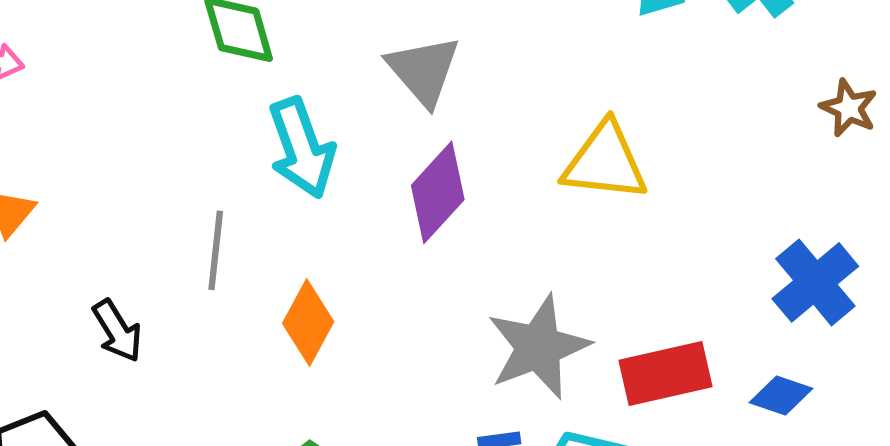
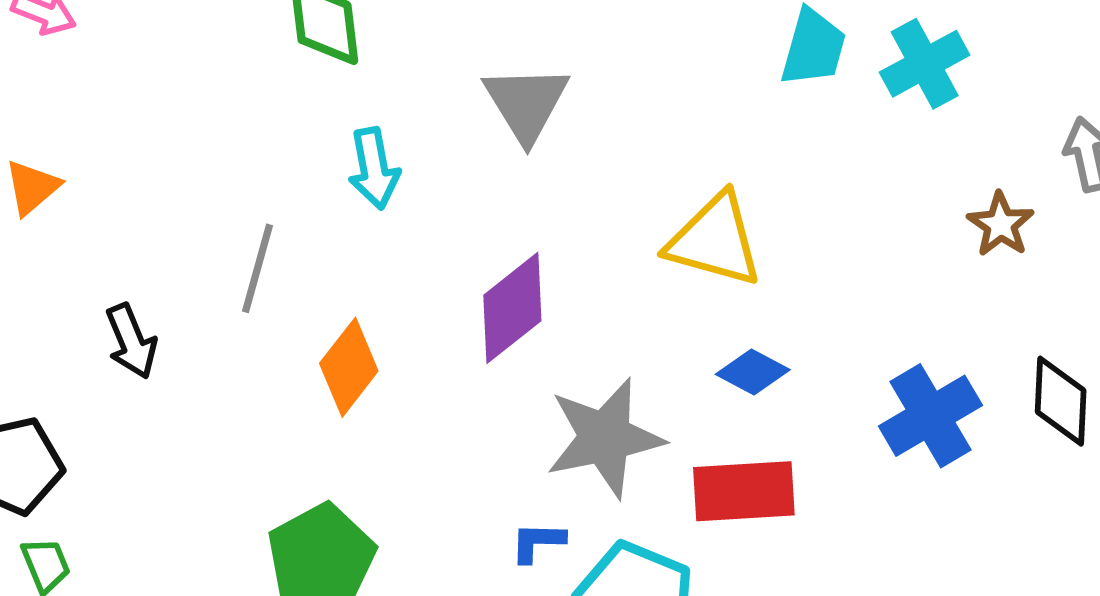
cyan arrow: (302, 148) -> (374, 168), size x0.7
purple diamond: (438, 192) -> (512, 308), moved
blue diamond: (781, 396) -> (753, 372), moved

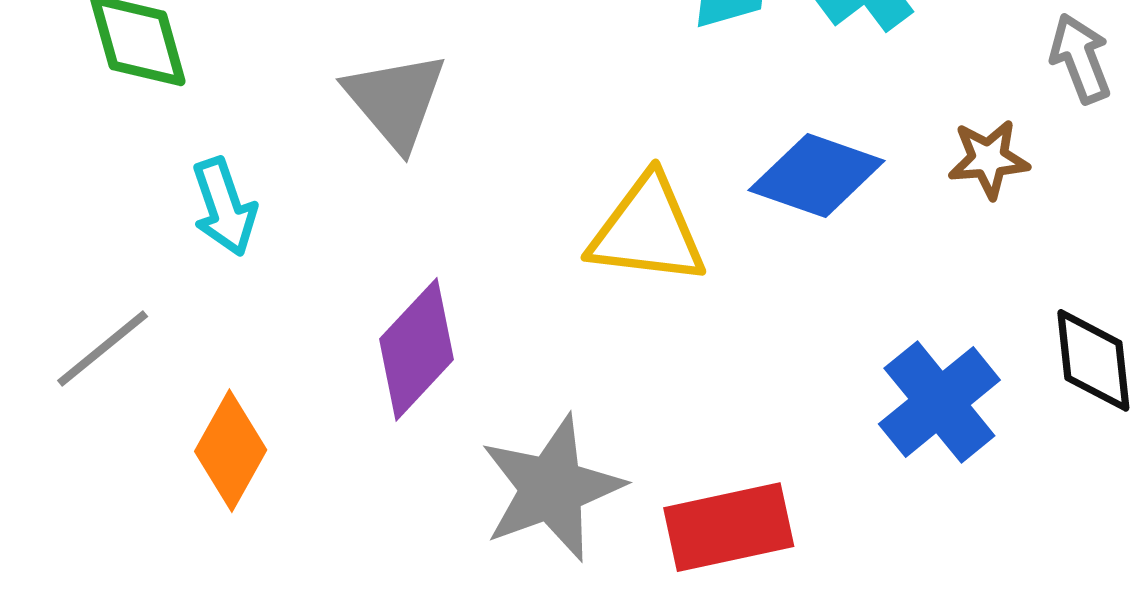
brown star: (1001, 224) -> (989, 159), turned -30
gray line: (258, 268) -> (103, 349), turned 44
blue diamond: (753, 372) -> (817, 176), moved, size x1.5

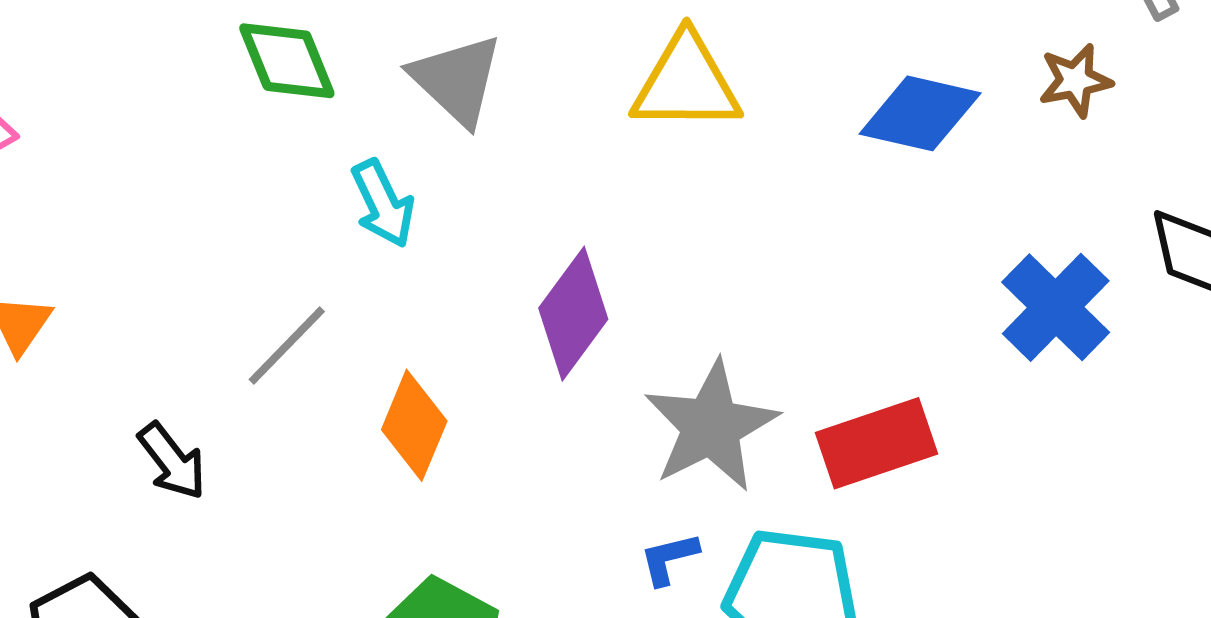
gray triangle: (396, 100) -> (457, 80), moved
yellow triangle: (647, 231) -> (686, 83), moved

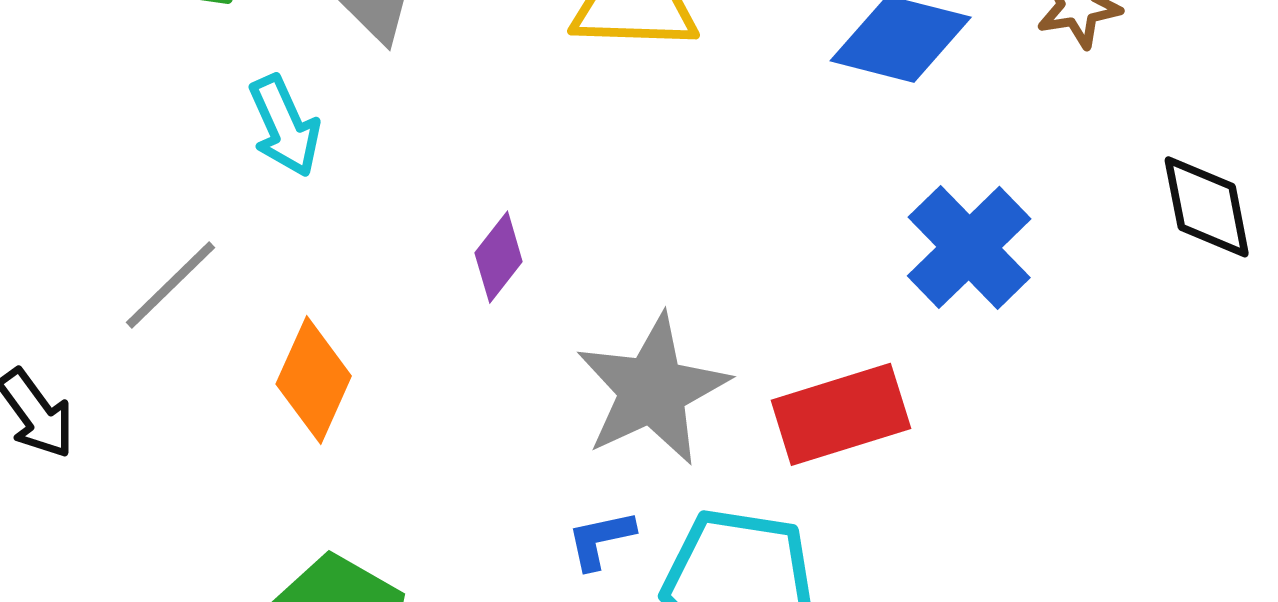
blue cross: (1056, 307) -> (969, 247), moved
purple diamond: (573, 314) -> (499, 257), size x0.6

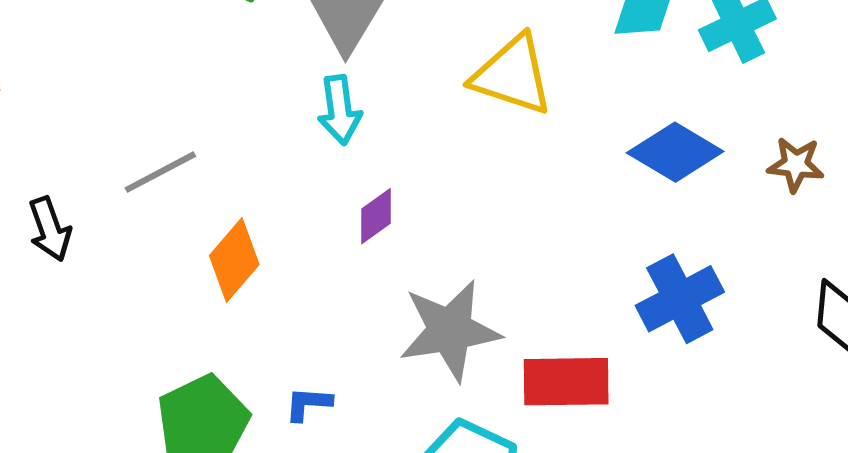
cyan arrow: (285, 126) -> (340, 110), moved
blue L-shape: (601, 540) -> (308, 404), moved

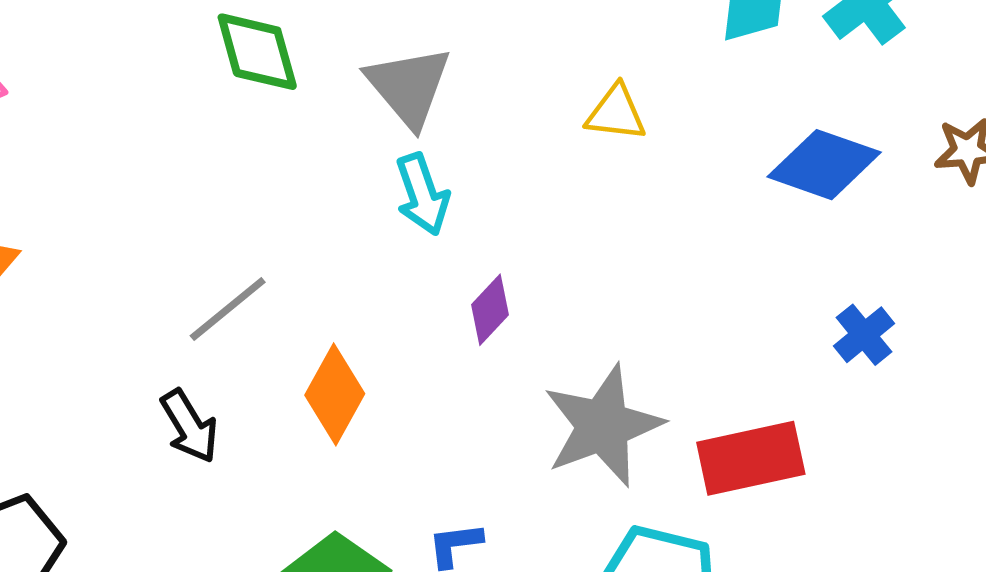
yellow triangle: (512, 75) -> (616, 113), size x0.6
black arrow: (50, 229) -> (189, 426), moved
blue cross: (680, 299) -> (864, 335), size x0.6

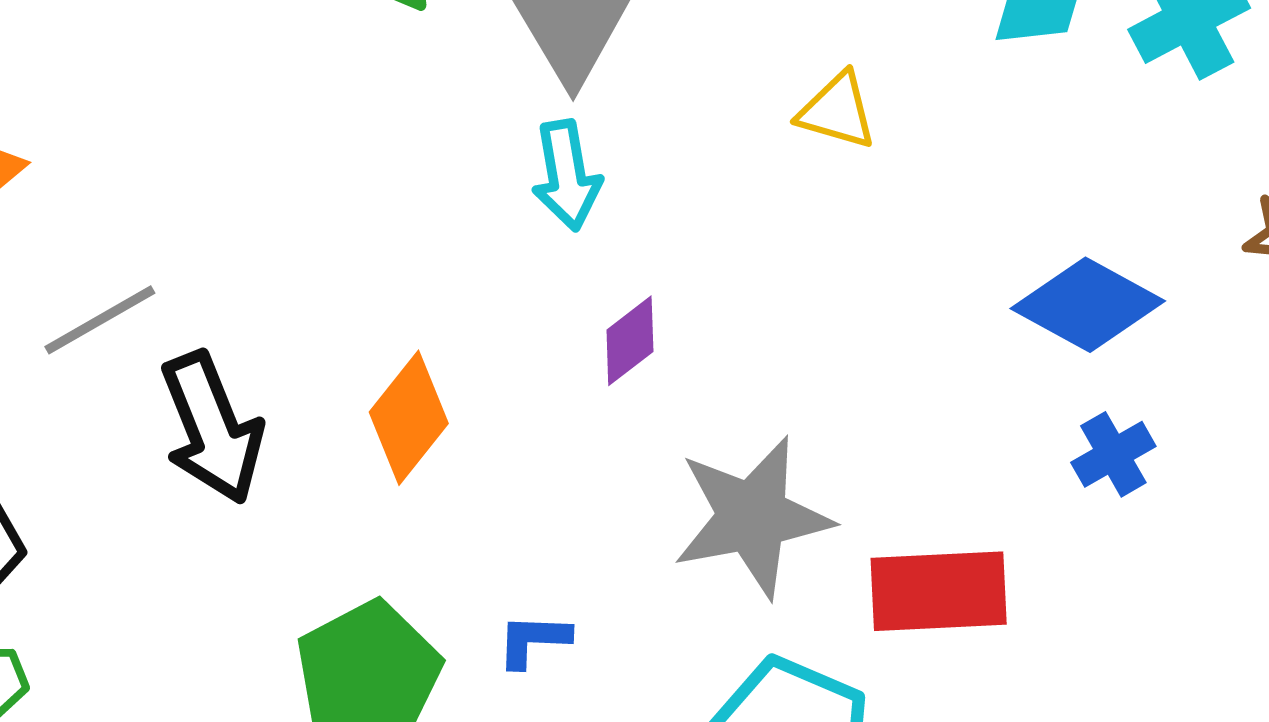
blue diamond: (824, 165) -> (1088, 305), moved
gray line: (228, 309) -> (100, 320), moved
black arrow: (189, 426) -> (212, 428), size x1.5

